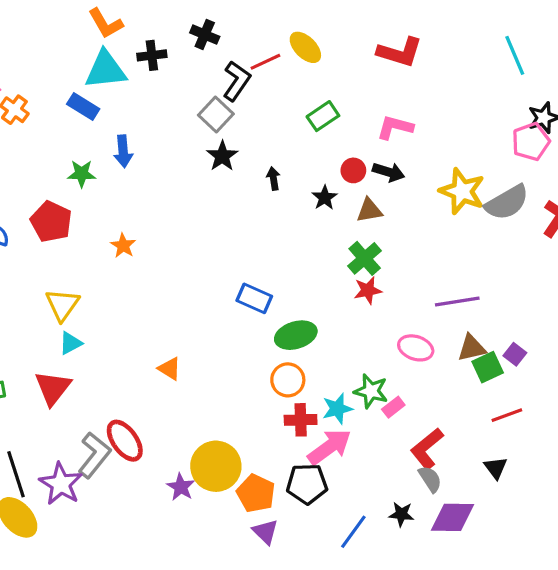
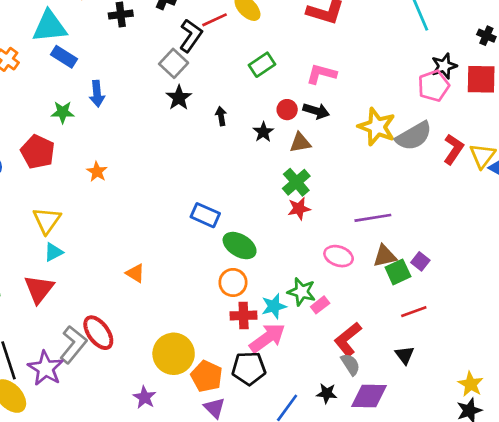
cyan triangle: (106, 70) -> (49, 26), moved
green ellipse: (296, 335) -> (240, 246), turned 48
purple star: (181, 487) -> (145, 397), moved

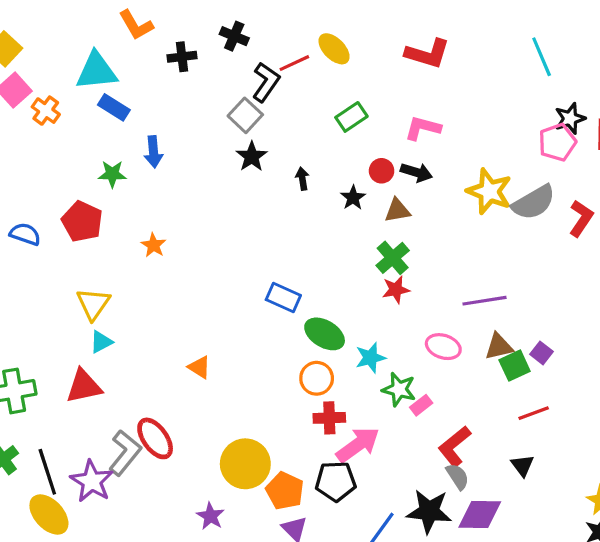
red triangle: (39, 289) -> (84, 386), turned 40
cyan star: (274, 306) -> (370, 358), moved
black star: (327, 393) -> (429, 511), size x1.8

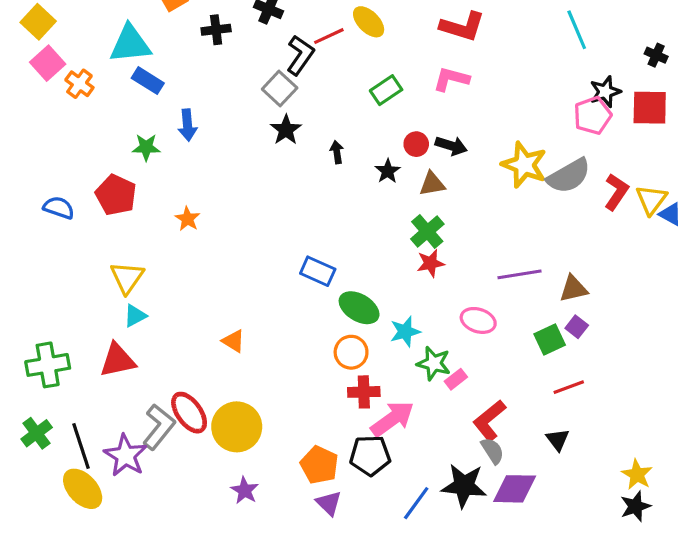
pink L-shape: (423, 128) -> (451, 79), moved
brown triangle: (499, 347) -> (573, 289), moved
yellow circle: (245, 464) -> (237, 427), moved

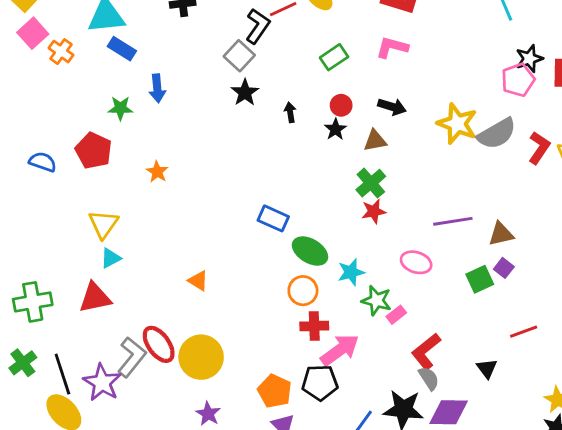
red circle: (416, 144) -> (341, 105), moved
red line: (569, 387) -> (524, 332), moved

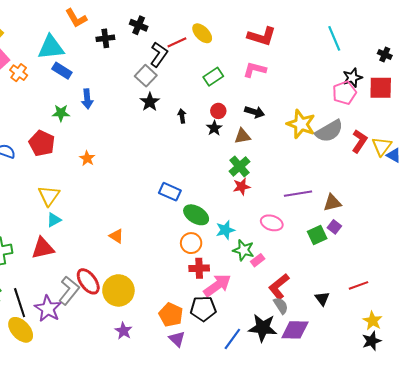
red line: (524, 332) -> (358, 285), moved

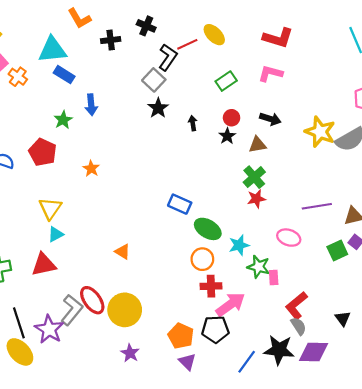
green star: (61, 113) -> (63, 120), turned -30
pink rectangle: (258, 260) -> (274, 278), turned -56

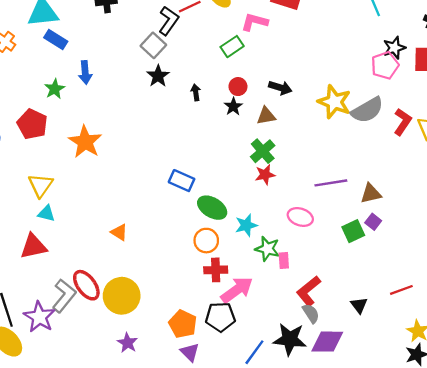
pink L-shape: (270, 73) -> (254, 22), moved
orange star: (91, 168) -> (85, 142), size x1.8
cyan triangle: (56, 234) -> (46, 213), turned 42

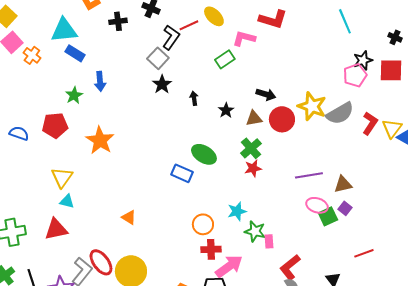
red circle: (238, 87) -> (282, 119), moved, size x1.6
red pentagon: (32, 124) -> (55, 125), turned -30
green ellipse: (212, 208) -> (204, 154), moved
pink ellipse: (300, 217) -> (317, 205), moved
red line: (401, 290) -> (364, 253), moved

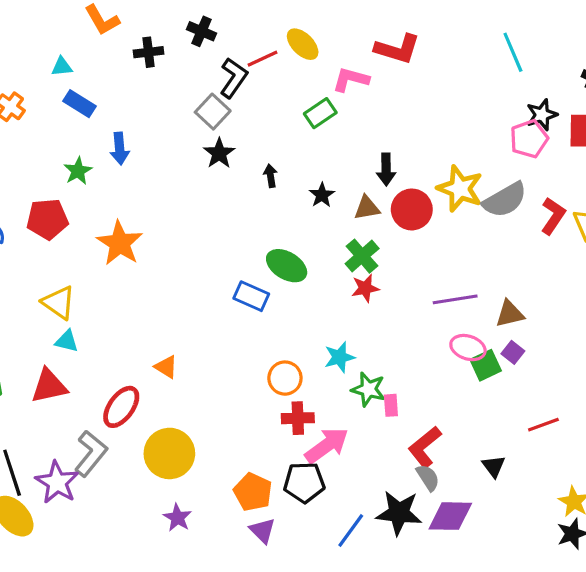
cyan triangle: (64, 30) -> (62, 67), size x0.5
black arrow: (266, 94) -> (386, 169), turned 72
yellow triangle: (62, 177) -> (59, 303), turned -30
red ellipse: (101, 262) -> (121, 407), moved, turned 72

